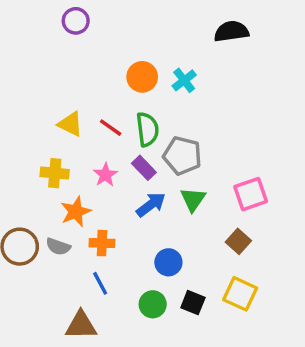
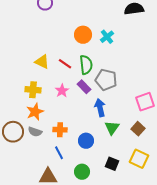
green triangle: (193, 199) -> (112, 128), moved
blue arrow: (151, 205) -> (100, 108), moved, turned -66
orange star: (76, 212) -> (35, 112), moved
blue circle: (168, 262) -> (86, 141), moved
green circle: (153, 304) -> (82, 172), moved

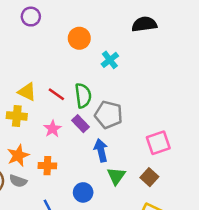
orange circle: (83, 35) -> (79, 38), moved
yellow cross: (33, 90) -> (17, 116), moved
orange cross: (60, 130) -> (47, 166), moved

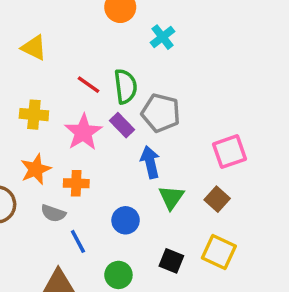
yellow triangle: (27, 92) -> (34, 48), moved
pink star: (53, 129) -> (83, 132), size x1.5
gray semicircle: (18, 181) -> (53, 213), moved

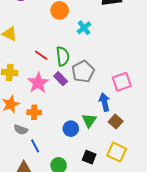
gray pentagon: (161, 113) -> (83, 72), turned 30
pink square: (229, 152) -> (122, 82), moved
blue arrow: (150, 162) -> (104, 102), moved
blue circle: (126, 220) -> (71, 129), moved

